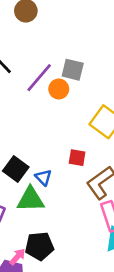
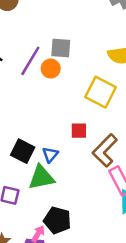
blue triangle: (43, 177) -> (50, 155), turned 35
black pentagon: (40, 246) -> (57, 220), turned 30

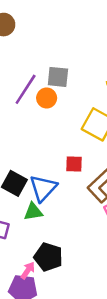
blue triangle: (50, 155) -> (43, 188), size x1.6
green triangle: (41, 177) -> (33, 212), size x0.7

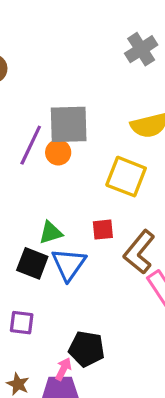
gray square: (58, 77) -> (69, 124), size x1.5
green triangle: (33, 212) -> (51, 233), moved

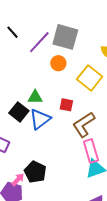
orange circle: (58, 152) -> (58, 63), moved

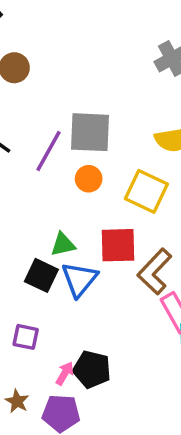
red square: (66, 105) -> (118, 245), size x1.6
pink arrow: (18, 180) -> (65, 373), moved

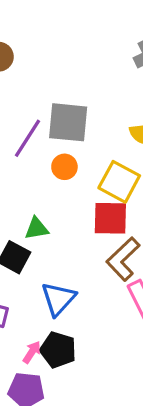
red square: (118, 245) -> (110, 218), moved
blue triangle: (79, 279) -> (58, 299), moved

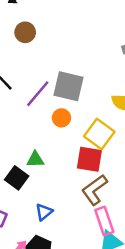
blue triangle: (58, 299) -> (44, 212), size x0.7

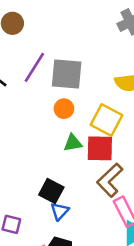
purple line: (38, 94) -> (34, 67), moved
green triangle: (35, 159) -> (73, 143), moved
black square: (17, 178) -> (51, 191), moved

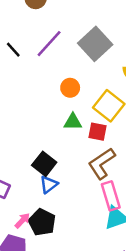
gray square: (67, 74) -> (95, 44), moved, turned 32
red square: (100, 148) -> (97, 132), size x0.7

